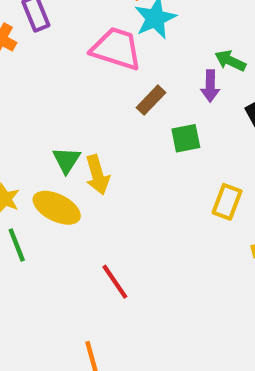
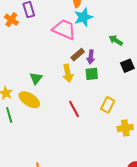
purple arrow: (210, 86) -> (91, 57), moved
yellow arrow: (97, 175) -> (68, 73), moved
red line: (115, 282) -> (74, 109), moved

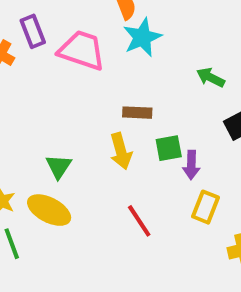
pink trapezoid: (64, 29) -> (82, 50), moved
brown rectangle: (78, 55) -> (137, 113), turned 48
purple arrow: (91, 57) -> (191, 165), moved

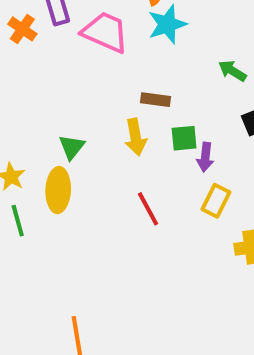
yellow ellipse: (49, 210) -> (58, 190), turned 60

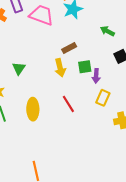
brown rectangle: (156, 100) -> (69, 48), turned -32
green triangle: (72, 147) -> (19, 68), moved
yellow ellipse: (58, 190) -> (33, 109), moved

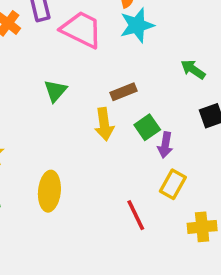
green square: (85, 67) -> (147, 127), turned -32
green triangle: (19, 68) -> (55, 91), moved
red line: (68, 104) -> (136, 215), moved

